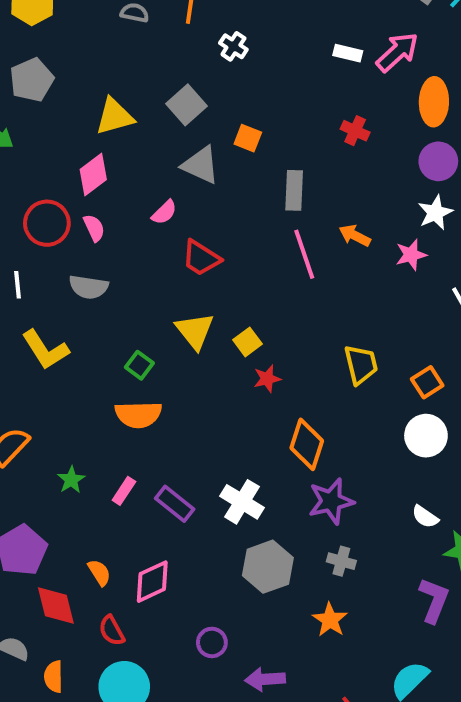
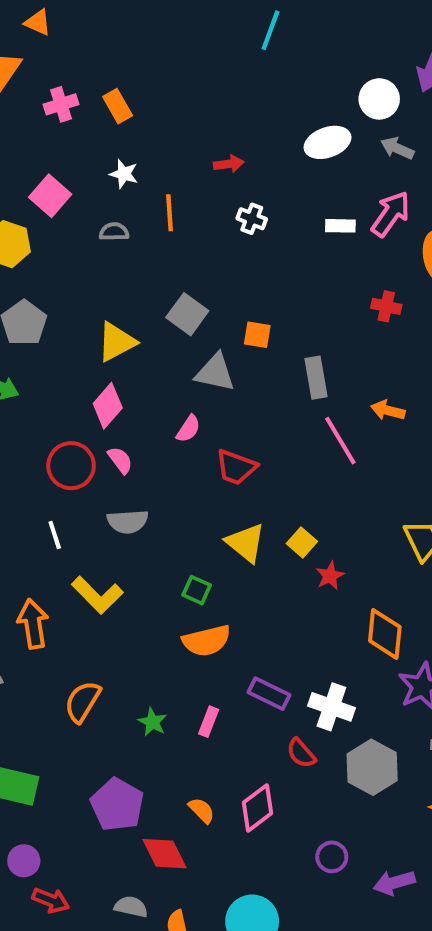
white cross: (233, 46) -> (252, 219), moved
red cross: (355, 131) -> (386, 306), moved
purple rectangle: (175, 504) -> (269, 694), moved
red semicircle: (112, 631) -> (301, 753), moved

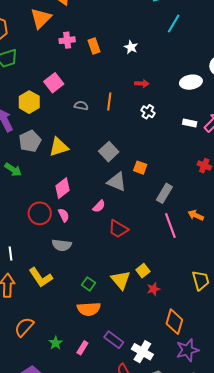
white star: (124, 174) -> (131, 47), moved
yellow triangle: (117, 342) -> (59, 147), moved
gray rectangle: (316, 378) -> (164, 193), turned 30
white line: (55, 535) -> (10, 253), moved
yellow triangle: (246, 543) -> (121, 280), moved

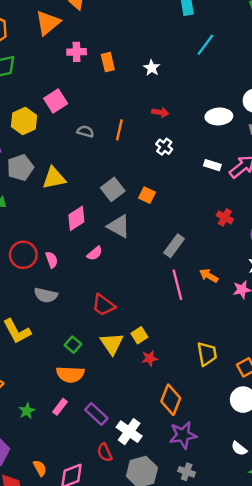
orange square: (140, 168) -> (147, 195), moved
pink diamond: (62, 188) -> (76, 218), moved
red trapezoid: (118, 229) -> (104, 305), moved
pink rectangle: (82, 348) -> (60, 407), moved

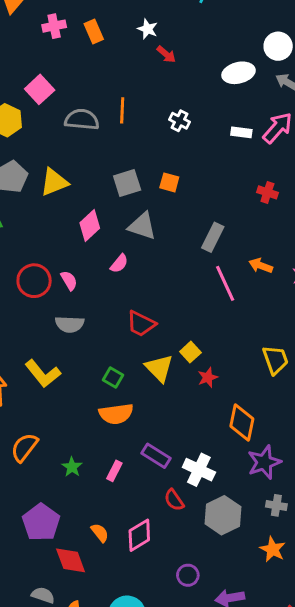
red arrow: (160, 112) -> (166, 54), moved, turned 42
gray semicircle: (85, 131) -> (82, 120), size x1.6
gray square: (113, 189) -> (127, 183), turned 30
pink rectangle: (60, 407) -> (114, 471), moved

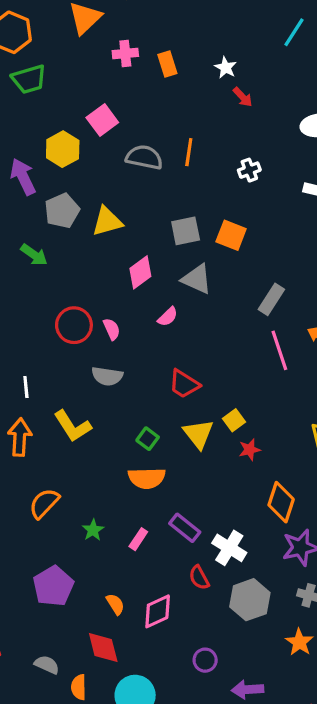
white cross: (180, 121) -> (249, 170), turned 36
orange square: (169, 182) -> (231, 235), size x1.4
red diamond: (71, 560) -> (103, 648), moved

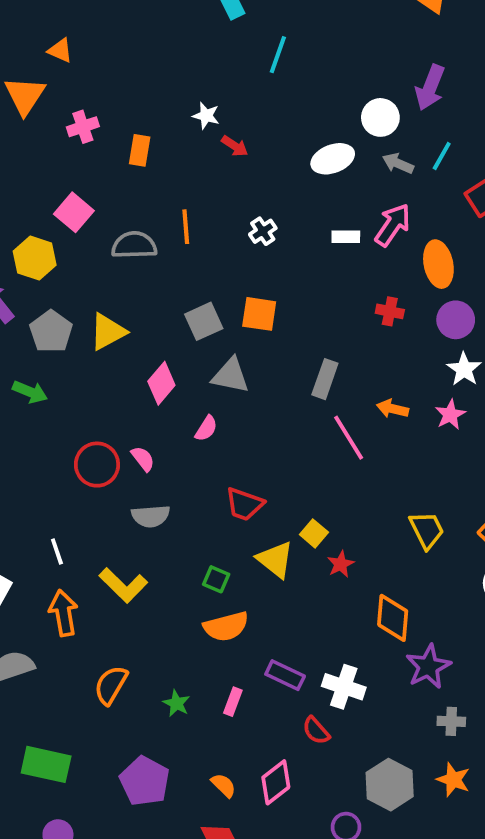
orange rectangle: (167, 64) -> (140, 150), moved, turned 40
gray hexagon: (250, 600) -> (390, 785), moved

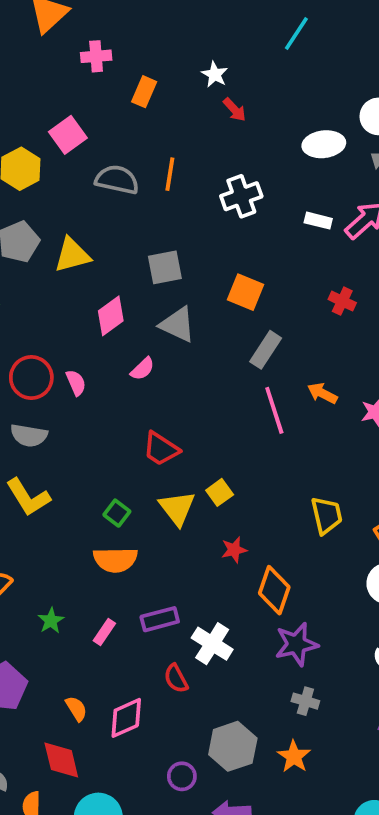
white cross: (263, 231) -> (241, 196), size x1.5
orange square: (259, 314) -> (246, 292), moved
gray semicircle: (151, 516) -> (29, 435), moved
red star: (341, 564) -> (234, 550), moved
purple rectangle: (285, 675) -> (160, 619), turned -54

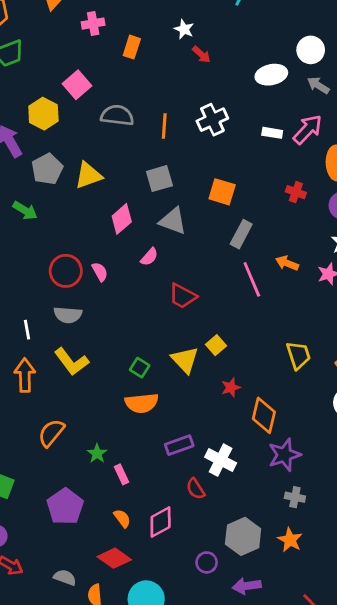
orange line: (170, 174) -> (164, 126), moved
red trapezoid: (161, 449) -> (183, 296), moved
pink rectangle: (104, 632) -> (121, 474), moved, turned -54
red diamond: (61, 760) -> (114, 558), turned -36

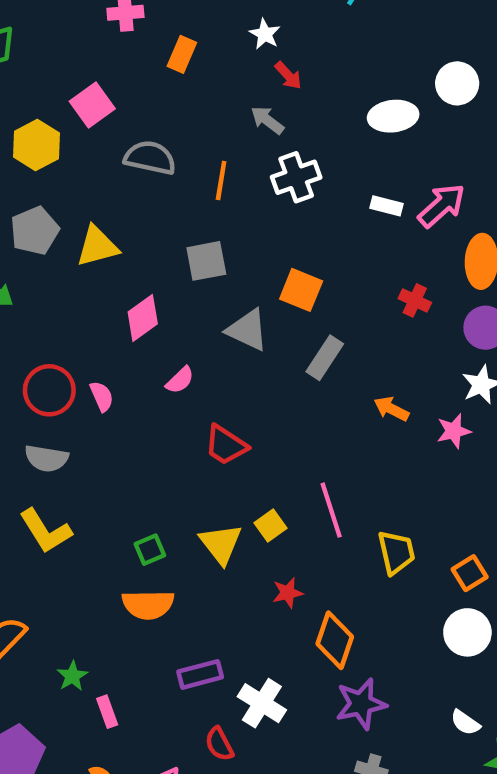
gray arrow: (318, 85) -> (267, 120), moved
gray triangle: (173, 221) -> (247, 330), moved
pink line: (252, 279) -> (331, 510), moved
green square: (140, 368) -> (150, 550), turned 30

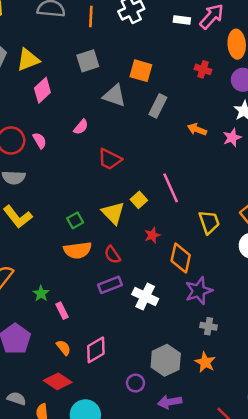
pink diamond: (143, 318) -> (42, 90), moved
yellow trapezoid: (396, 552) -> (209, 222), moved
red semicircle: (219, 744) -> (112, 255), moved

